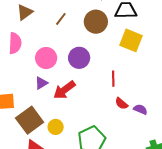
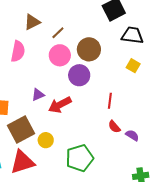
brown line: (61, 19) -> (58, 33), moved
brown circle: (96, 22) -> (89, 49), moved
yellow square: (131, 40) -> (133, 66), size x0.6
pink circle: (46, 58) -> (60, 55), moved

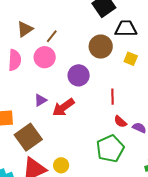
brown circle: (89, 49) -> (101, 47), moved
pink circle: (60, 55) -> (45, 57), moved
yellow circle: (46, 140) -> (61, 165), moved
green pentagon: (80, 158) -> (110, 149), moved

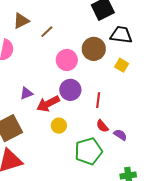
pink circle: (45, 57) -> (67, 60), moved
purple circle: (79, 75) -> (70, 90), moved
yellow circle: (61, 165) -> (59, 126), moved

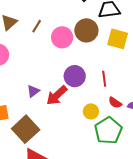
pink circle: (67, 60) -> (62, 37), moved
yellow square: (122, 65) -> (118, 39), size x1.5
yellow circle: (59, 126) -> (91, 111), moved

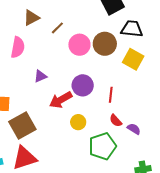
purple triangle: (33, 91) -> (40, 76), moved
yellow circle: (91, 111) -> (78, 122), moved

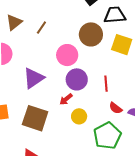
pink circle: (79, 45) -> (67, 55), moved
purple triangle: (40, 76) -> (34, 78), size x1.6
red arrow: (61, 100) -> (66, 99), moved, size x0.6
brown square: (22, 125) -> (35, 118), moved, turned -32

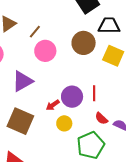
pink circle: (67, 55) -> (45, 51), moved
purple circle: (77, 79) -> (72, 97), moved

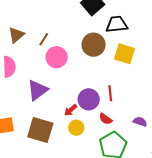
red semicircle: (101, 118) -> (106, 119), moved
yellow circle: (64, 123) -> (76, 128), moved

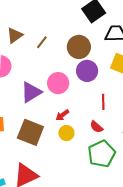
brown circle: (94, 45) -> (79, 47), moved
pink circle: (57, 57) -> (58, 83), moved
purple circle: (89, 99) -> (87, 71), moved

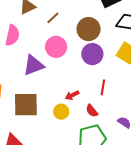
pink circle: (58, 83) -> (56, 47), moved
red arrow: (62, 115) -> (72, 95), moved
brown square: (30, 132) -> (26, 105), turned -32

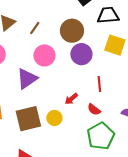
yellow circle: (61, 112) -> (54, 118), moved

